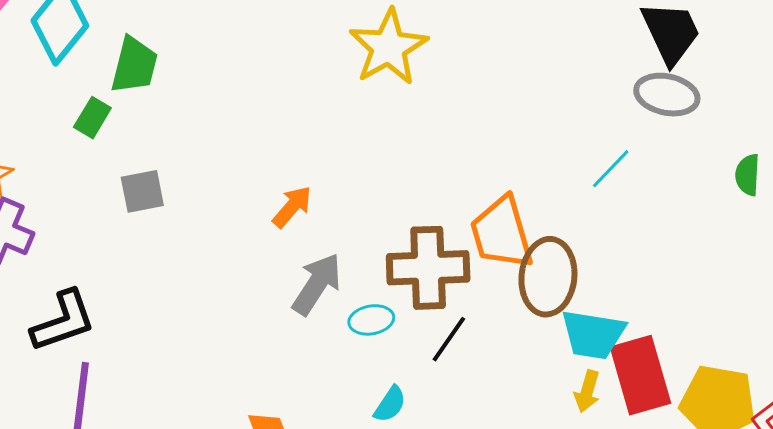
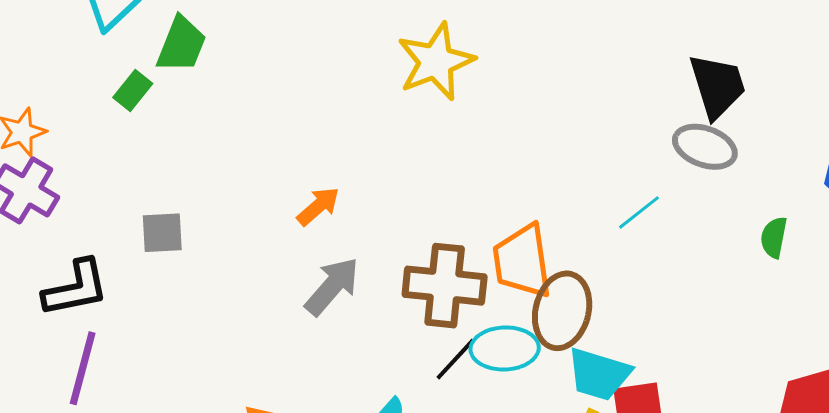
gray square: (142, 191) -> (162, 233), moved
cyan ellipse: (371, 320) -> (505, 348), moved, size x1.5

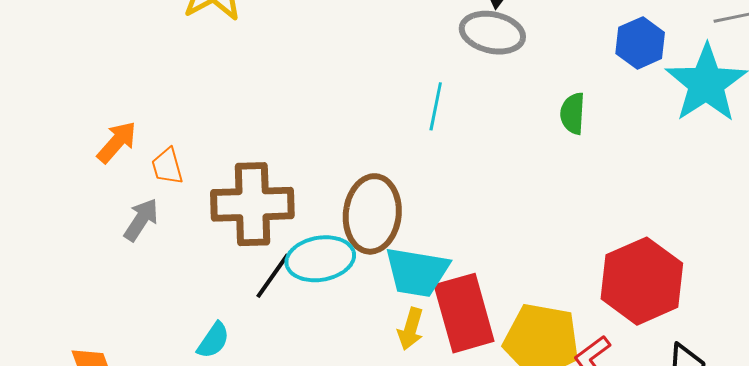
cyan line: (639, 212) -> (436, 106), turned -33
orange trapezoid: (522, 261) -> (167, 166), moved, size x0.5
gray arrow: (332, 286) -> (141, 220), size x0.7

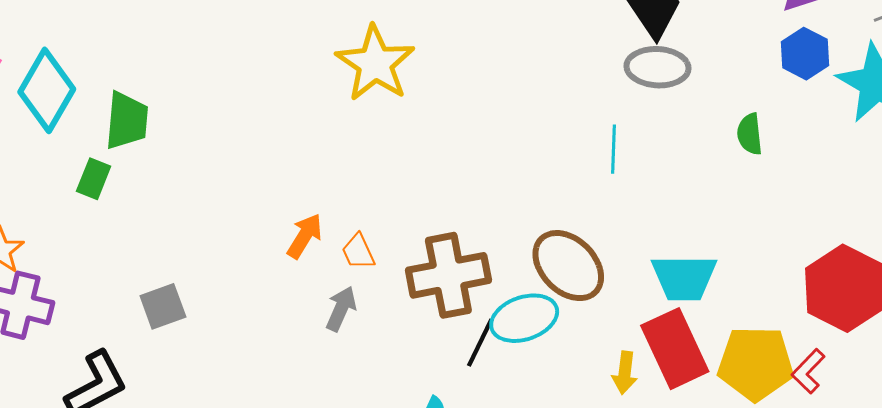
brown ellipse: (372, 214) -> (568, 266), turned -42
cyan trapezoid: (417, 272) -> (684, 278), moved

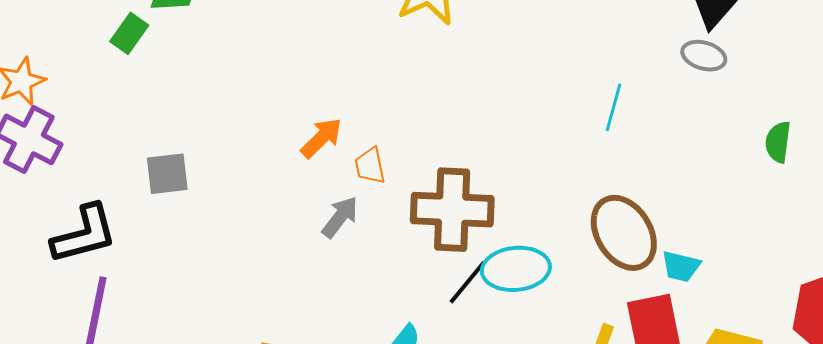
gray ellipse: (658, 67) -> (704, 56), size x0.7
cyan line: (613, 149) -> (614, 107), moved
brown ellipse: (568, 266) -> (624, 233), moved
cyan trapezoid: (684, 278) -> (681, 266), size x0.6

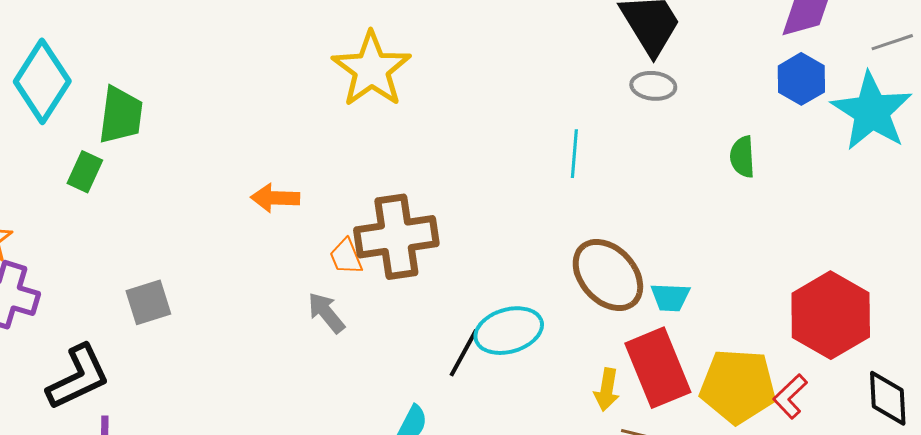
orange arrow: (321, 138) -> (275, 198), moved, turned -123
brown cross: (452, 210) -> (396, 237), moved
gray arrow: (340, 217) -> (326, 313), turned -66

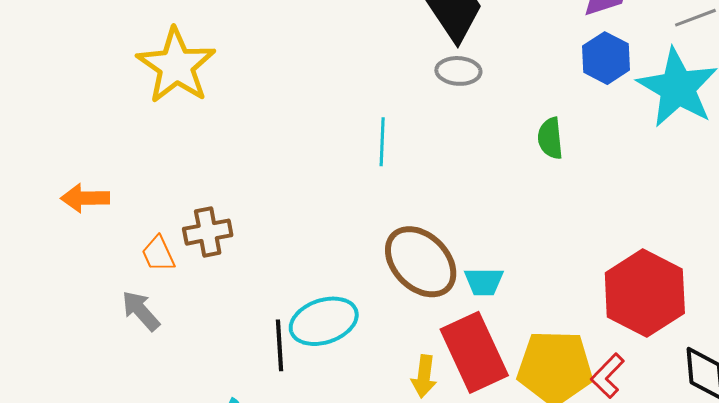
brown cross: (396, 237) -> (208, 232), size x0.6
black line: (464, 353) -> (280, 345), turned -30

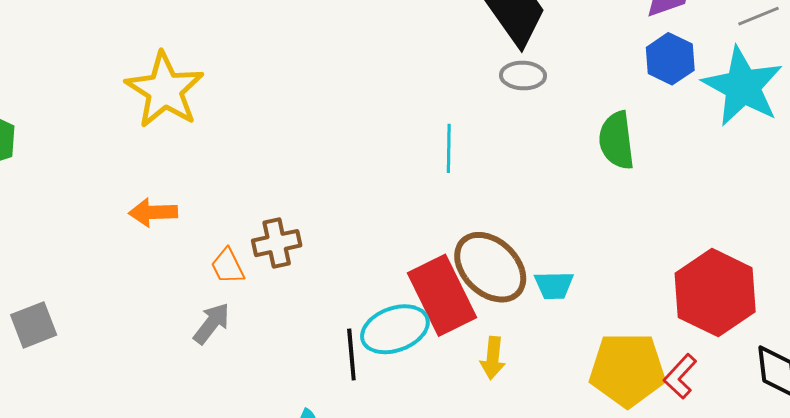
yellow star: (176, 66) -> (165, 90), moved
green semicircle: (550, 138) -> (617, 140), size x1.4
gray arrow: (141, 311) -> (212, 323), turned 81
red rectangle: (474, 352) -> (442, 295), moved
yellow arrow: (424, 376) -> (493, 358), moved

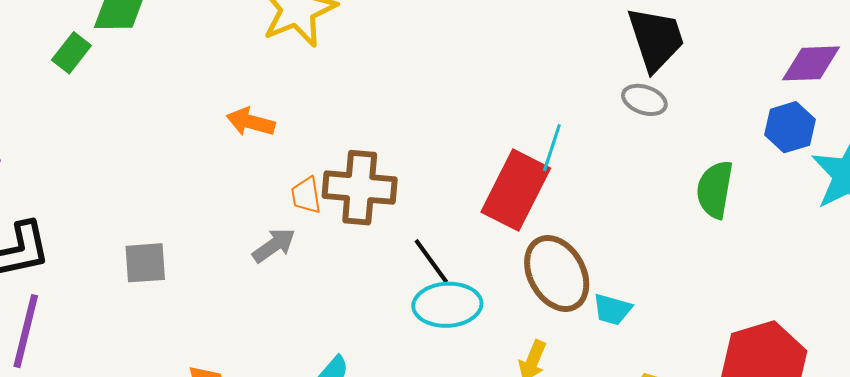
brown cross: (277, 243) -> (360, 188), size x1.5
red rectangle: (442, 295) -> (516, 190), moved, turned 36
gray square: (34, 325) -> (145, 263), moved
black line: (351, 355) -> (431, 261), moved, turned -48

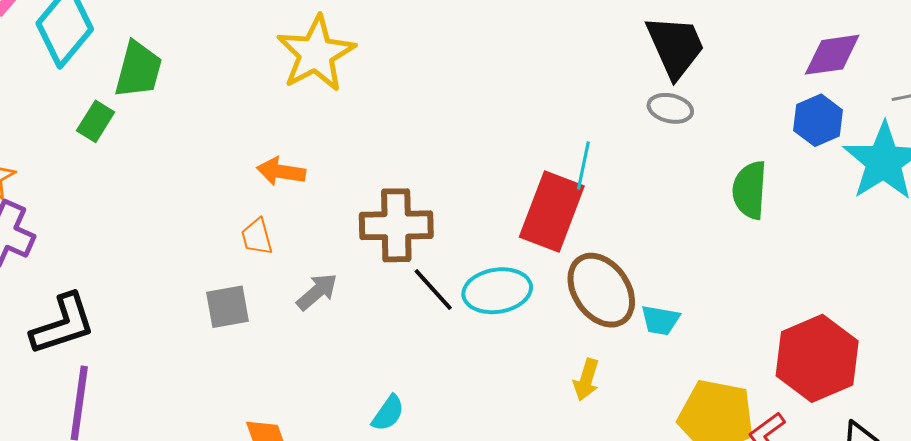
orange trapezoid: (306, 195) -> (257, 237), moved
black line: (431, 261) -> (433, 290), moved
gray square: (145, 263) -> (228, 307), moved
cyan ellipse: (447, 305) -> (497, 291), moved

